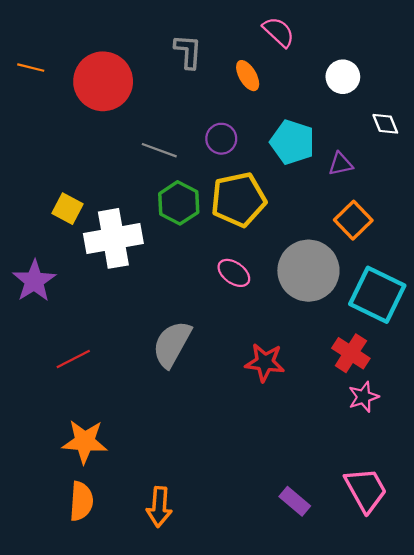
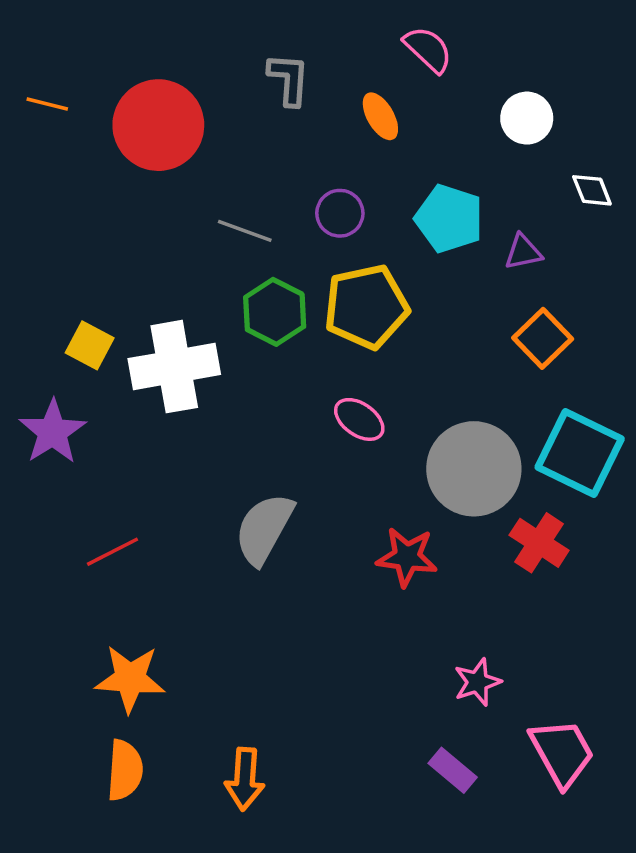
yellow square: (68, 209) -> (90, 345), moved
gray circle: (308, 271) -> (474, 469), moved
pink star: (364, 397) -> (477, 682), moved

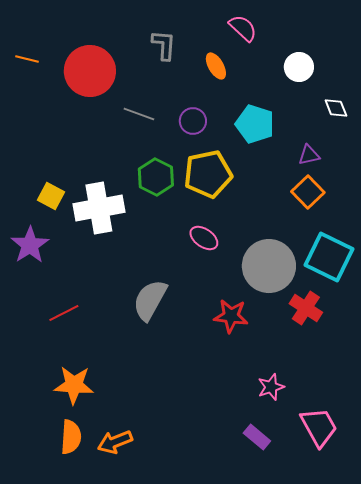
gray line: (245, 231) -> (139, 114), moved
purple triangle: (523, 252) -> (309, 155), moved
orange arrow: (245, 779) -> (115, 442), moved, turned 64

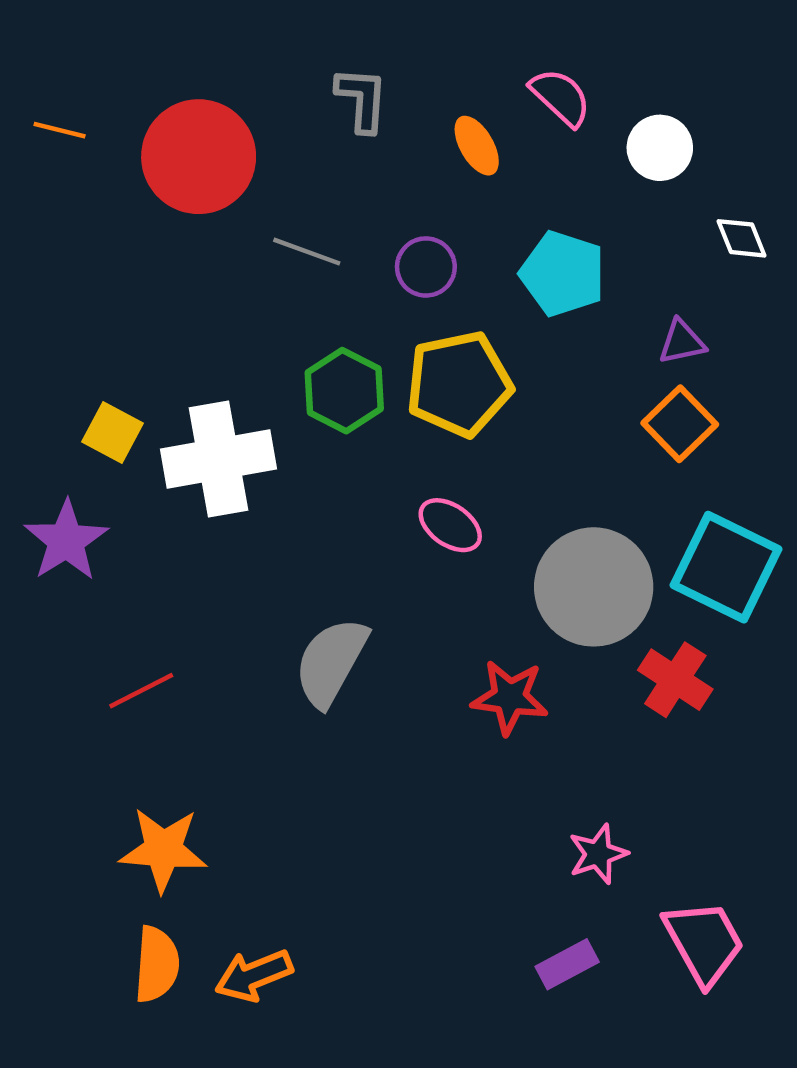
pink semicircle: (243, 28) -> (561, 97), moved
purple rectangle: (257, 437) -> (567, 964), turned -68

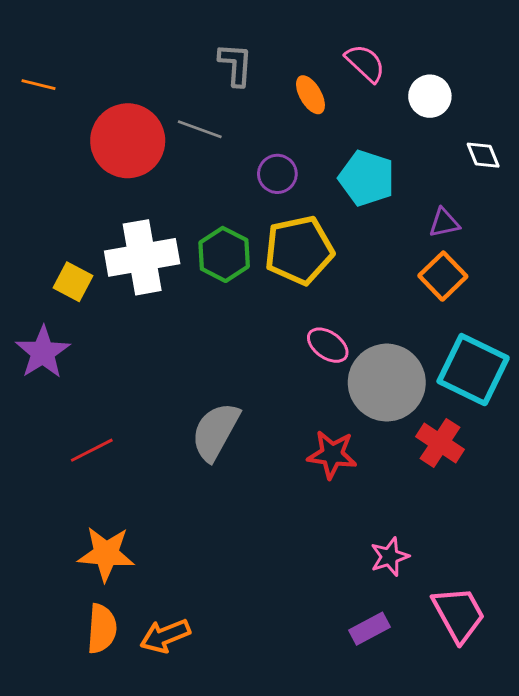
red circle: (199, 157) -> (128, 141), moved
gray line: (307, 252) -> (200, 129), moved
white cross: (218, 459) -> (142, 257), moved
pink ellipse: (450, 525) -> (328, 345), moved

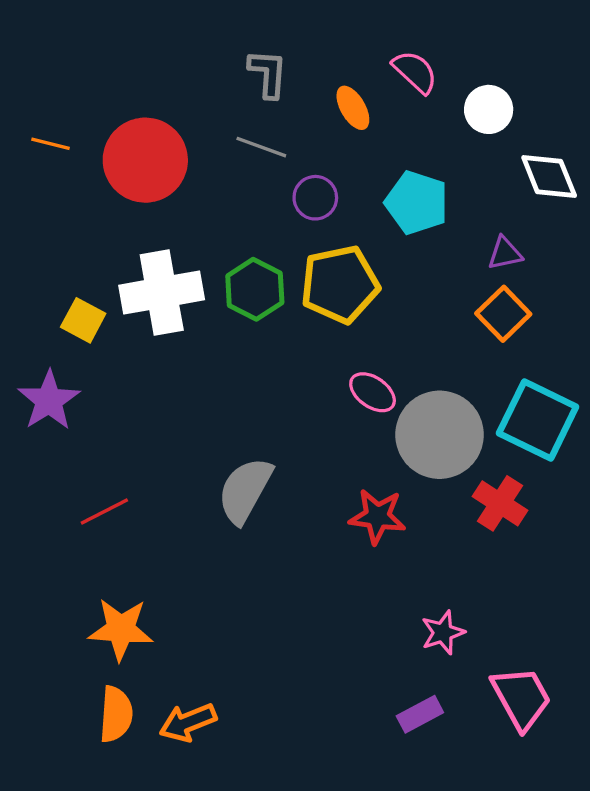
orange line: (38, 85) -> (50, 144), moved
gray line: (200, 129) -> (261, 147), moved
white diamond: (483, 155) -> (549, 176), size x1.5

